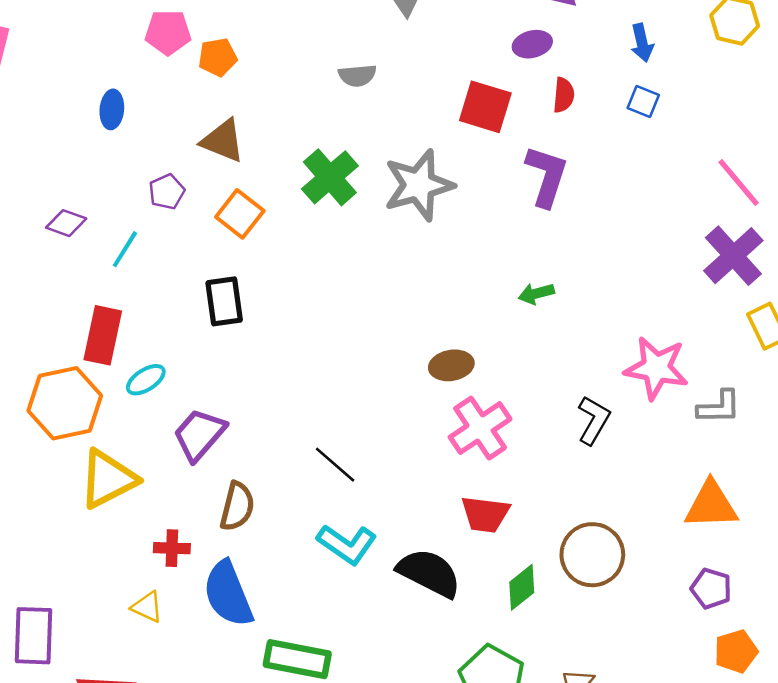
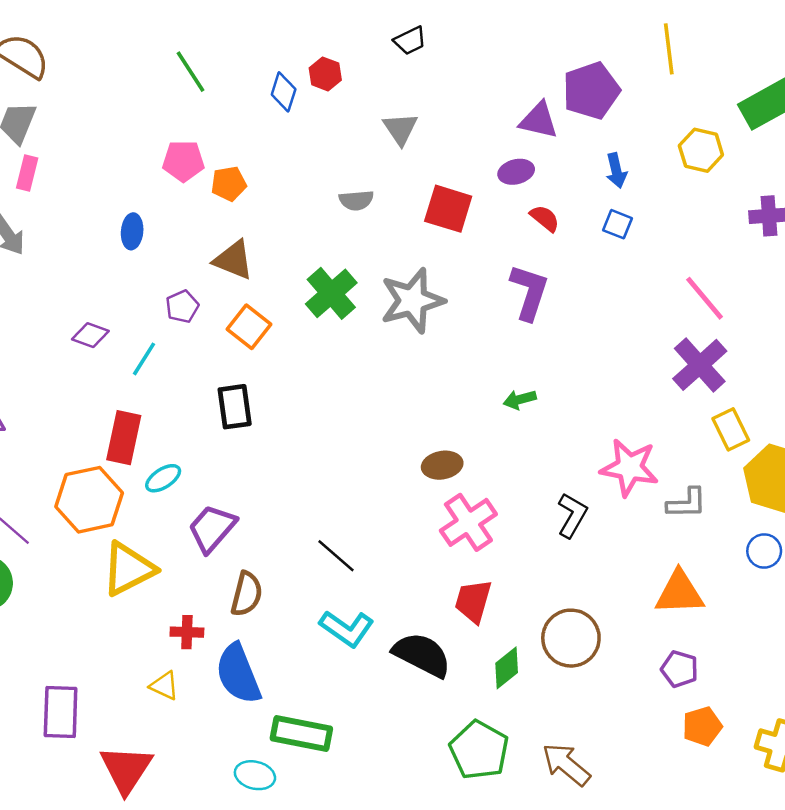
red semicircle: (564, 95) -> (545, 218), turned -56
red square: (485, 107) -> (448, 209), moved
red trapezoid: (485, 514) -> (473, 601), turned 99

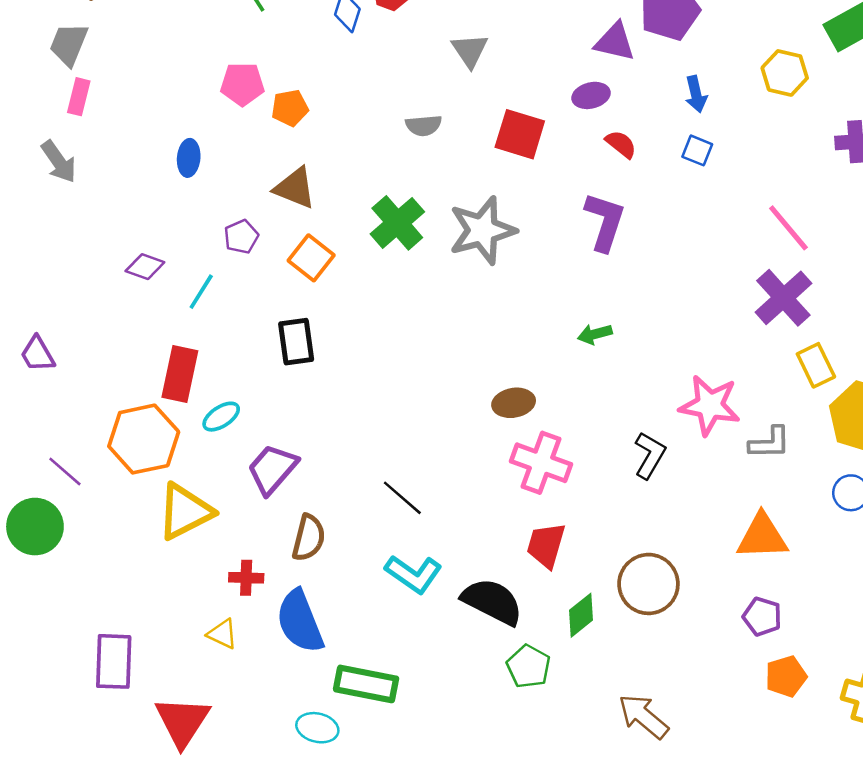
pink cross: (468, 522) -> (541, 463), turned -36
green pentagon: (479, 750) -> (529, 666), moved, size x0.7

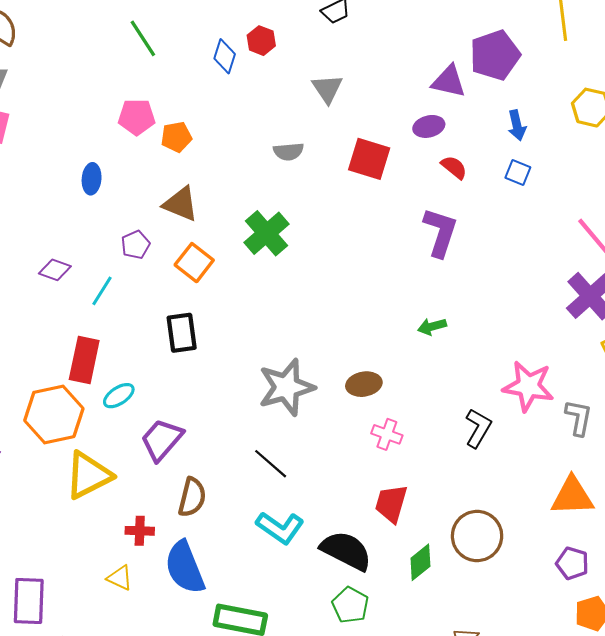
gray star: (482, 230) -> (286, 387), moved
gray L-shape: (770, 443) -> (579, 418), turned -78
pink cross: (541, 463) -> (387, 434), size x0.6
green pentagon: (529, 666) -> (350, 605), moved

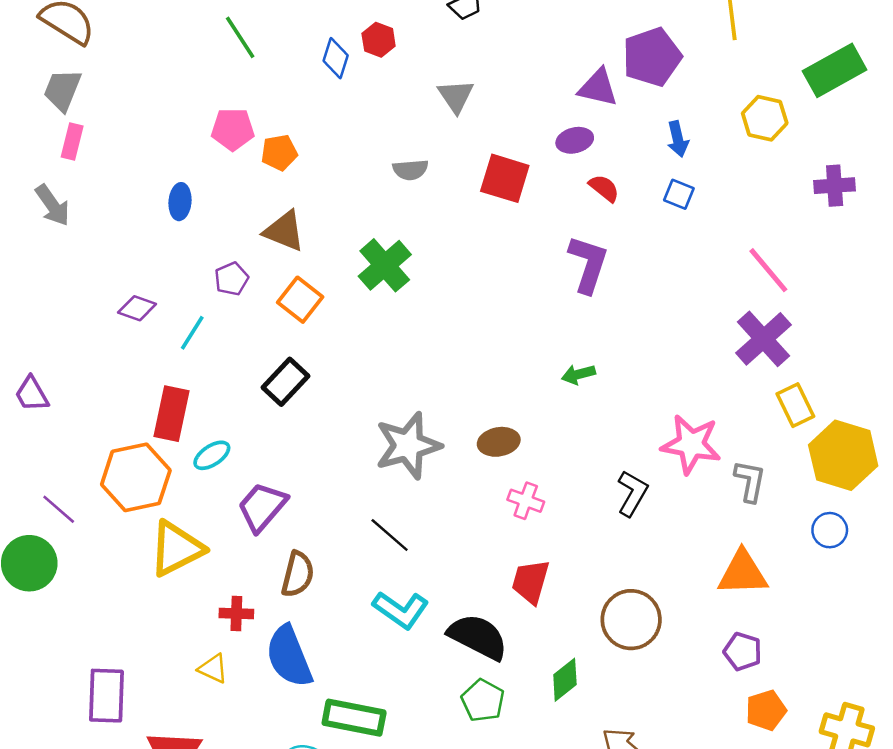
black rectangle: (182, 333) -> (285, 382), turned 51
green diamond: (420, 562) -> (565, 680), moved

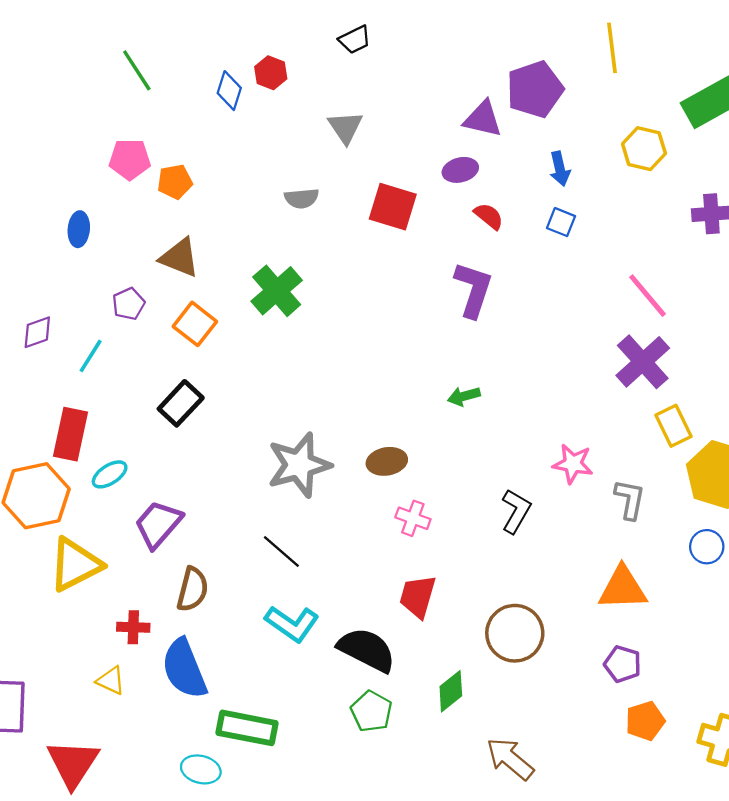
purple diamond: (137, 308) -> (37, 332), turned -39
pink star: (691, 444) -> (573, 464), size x0.7

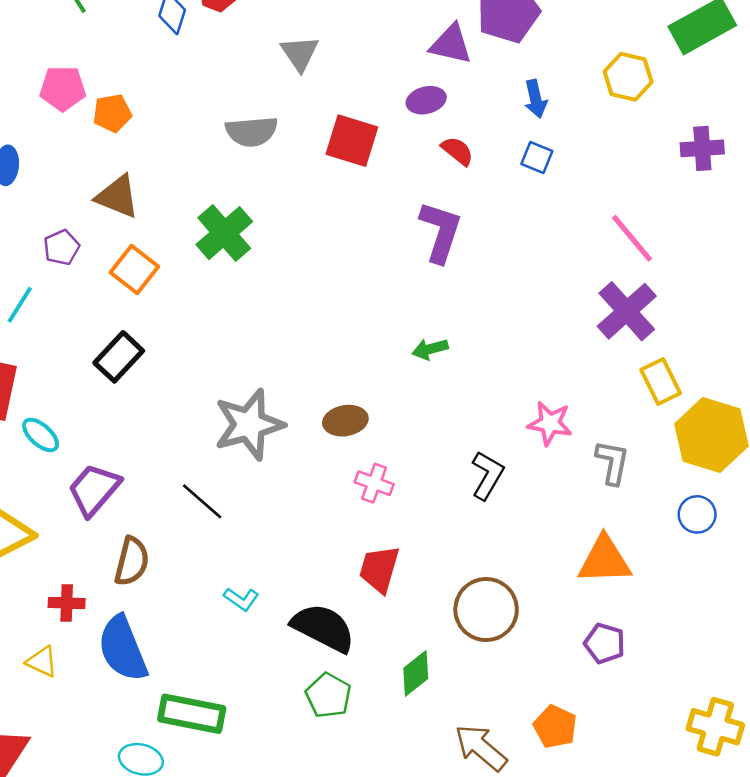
gray semicircle: (302, 198) -> (252, 131), size x1.4
cyan ellipse: (110, 474) -> (41, 435), turned 75
black line: (281, 551) -> (202, 501), moved
cyan L-shape: (292, 624) -> (241, 599), size x0.6
orange pentagon: (645, 721) -> (555, 727), moved, turned -30

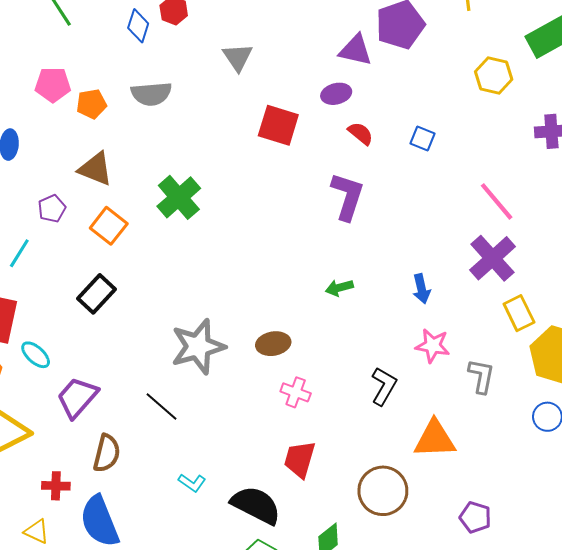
blue arrow: (536, 99) -> (421, 289), moved
gray semicircle: (252, 131) -> (151, 94), moved
orange triangle: (605, 560) -> (435, 439), moved

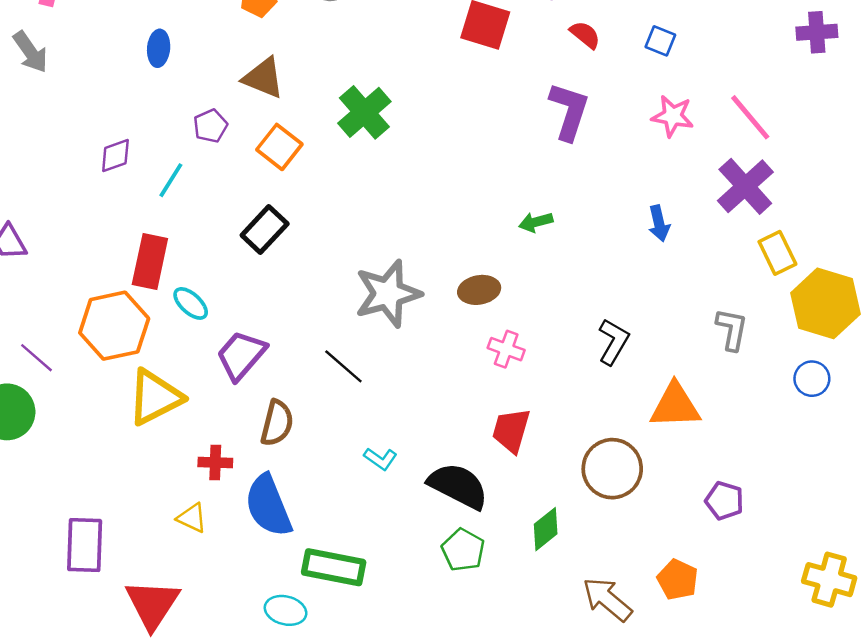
green arrow: (339, 288) -> (536, 222), moved
pink star: (433, 346) -> (673, 116), moved

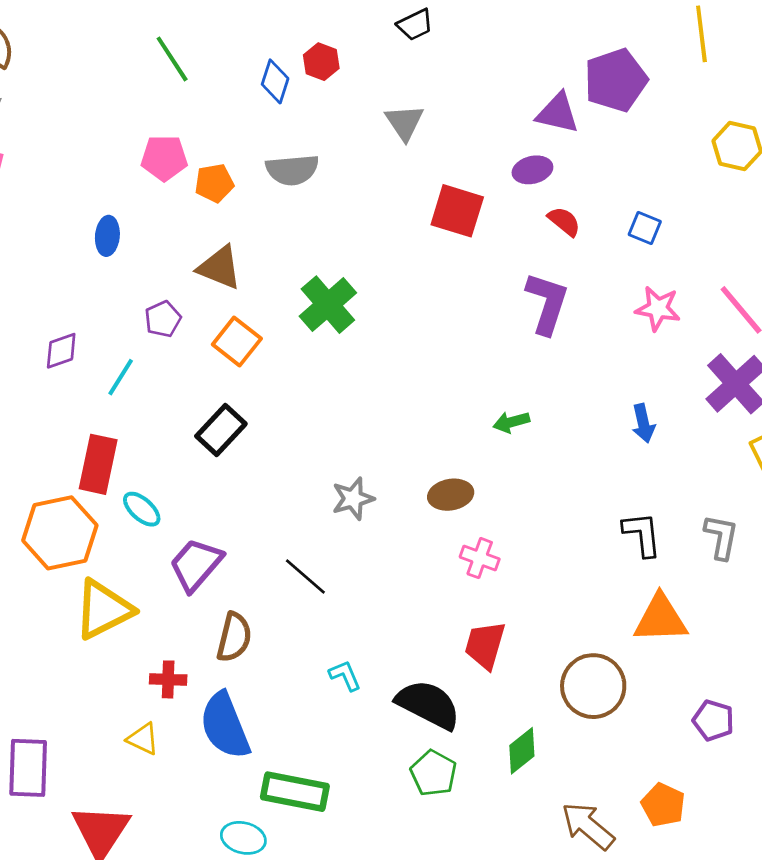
gray star: (388, 294) -> (353, 499), size x0.6
black L-shape: (613, 342) -> (642, 534), moved, turned -36
cyan L-shape: (380, 459) -> (345, 676), turned -148

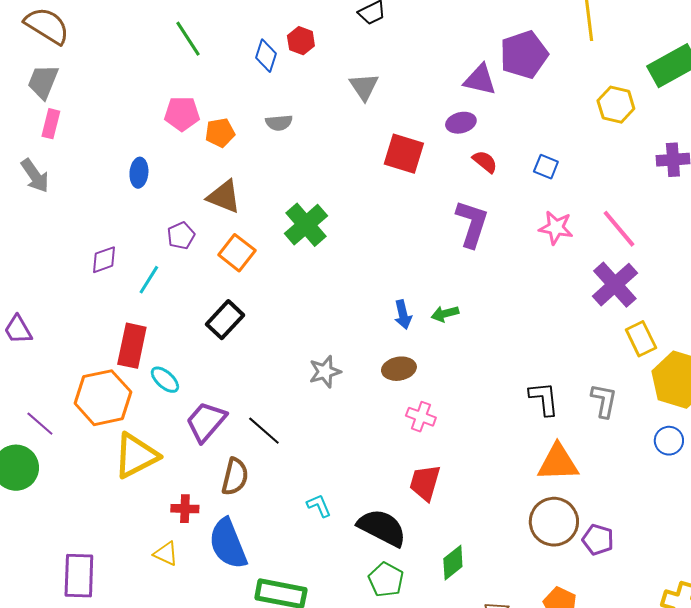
gray semicircle: (292, 170) -> (279, 123), size x0.7
blue arrow: (643, 423) -> (403, 315), moved
black line: (305, 576) -> (264, 431), moved
brown circle: (593, 686) -> (554, 522), moved

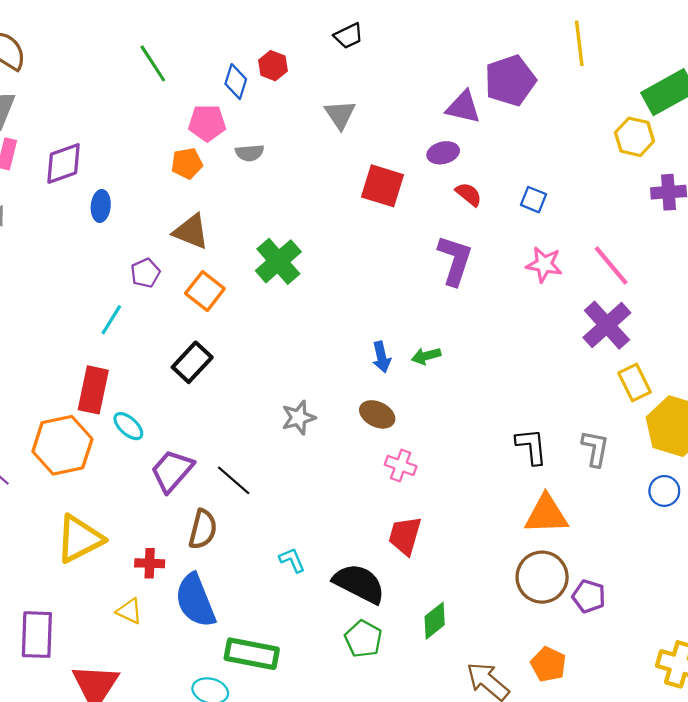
yellow hexagon: (616, 105) -> (635, 137), moved
pink pentagon: (182, 114) -> (207, 123), moved
purple diamond: (104, 260) -> (63, 163), moved, size x1.4
brown ellipse: (399, 369) -> (377, 414), turned 36
yellow triangle: (136, 456) -> (79, 539), moved

